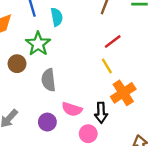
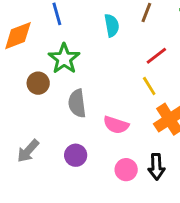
cyan semicircle: (57, 17) -> (112, 25), moved
pink semicircle: (72, 109) -> (116, 125), moved
black arrow: (101, 113) -> (156, 167), moved

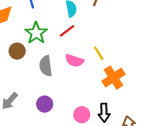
red line: (156, 56) -> (67, 31), moved
pink semicircle: (116, 125) -> (74, 61), moved

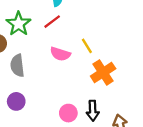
gray semicircle: (46, 66) -> (17, 66), moved
purple circle: (45, 104) -> (16, 101), moved

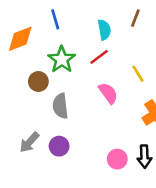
yellow line: (87, 46) -> (138, 74), moved
pink semicircle: (60, 54) -> (108, 93), turned -144

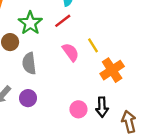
yellow line: (138, 74) -> (93, 45), moved

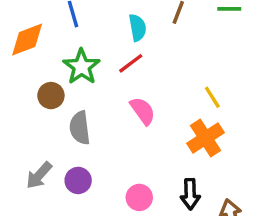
yellow line: (93, 45) -> (212, 97), moved
pink circle: (78, 109) -> (139, 197), moved

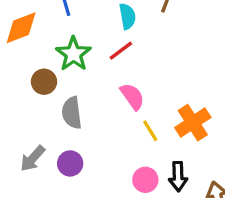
yellow line: (212, 97) -> (150, 131), moved
pink circle: (139, 197) -> (145, 180), moved

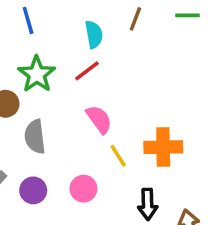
orange cross: (193, 123) -> (163, 147), turned 32
pink circle: (145, 180) -> (83, 189), moved

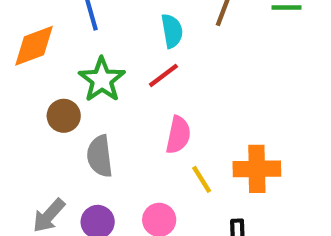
pink semicircle: (99, 119) -> (178, 135), turned 48

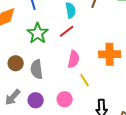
brown circle: (64, 116) -> (16, 63), moved
orange cross: (257, 169) -> (110, 54), moved

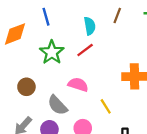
pink semicircle: (74, 59) -> (78, 85), moved, turned -84
gray semicircle: (37, 69) -> (57, 105), moved, turned -36

